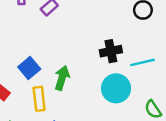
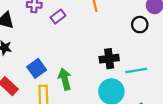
green arrow: (62, 78) -> (65, 79), turned -35

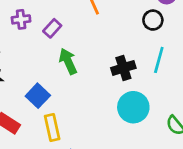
cyan line: (136, 70) -> (159, 60), moved, turned -55
green arrow: (65, 79) -> (68, 61), moved

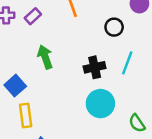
black circle: (153, 20) -> (114, 27), moved
purple rectangle: (52, 28) -> (33, 16), moved

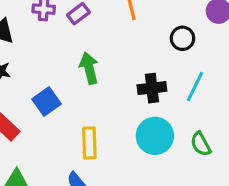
yellow rectangle: (26, 115) -> (89, 143), moved
green semicircle: (137, 123) -> (201, 144), moved

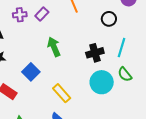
yellow rectangle: (89, 143) -> (62, 93), turned -30
green semicircle: (201, 144) -> (125, 74), moved

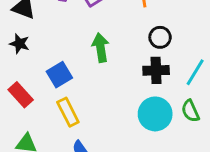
black circle: (109, 19) -> (160, 37), moved
yellow rectangle: (62, 93) -> (68, 112), moved

